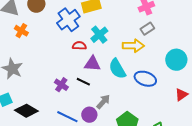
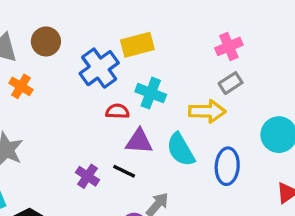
cyan cross: (99, 35) -> (151, 93), turned -30
blue ellipse: (145, 79) -> (227, 166), turned 75

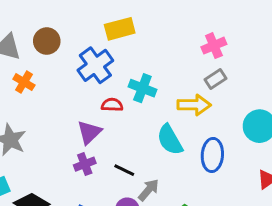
yellow rectangle: (137, 45) -> (120, 29), moved
purple triangle: (139, 141) -> (89, 132), moved, turned -48
black line: (124, 171) -> (124, 170), moved
purple cross: (88, 176) -> (85, 164), turned 35

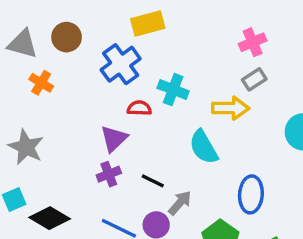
blue ellipse: (212, 155) -> (251, 194), moved

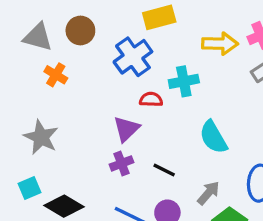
cyan cross: (173, 90) -> (184, 81), turned -32
yellow arrow: (231, 108) -> (220, 44), moved
gray arrow: (180, 203) -> (208, 193), moved

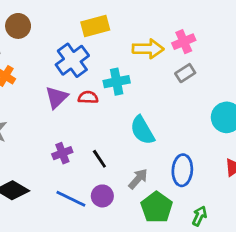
brown circle: (80, 30) -> (18, 26), moved
purple triangle: (126, 129) -> (57, 97), moved
black line: (164, 170) -> (99, 159), turned 30

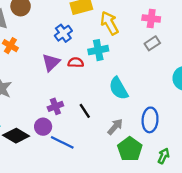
pink cross: (184, 42) -> (151, 19), turned 30
yellow arrow: (148, 49) -> (110, 23), moved, turned -120
blue cross: (72, 60) -> (63, 33), size x0.7
purple circle: (102, 196) -> (43, 127), moved

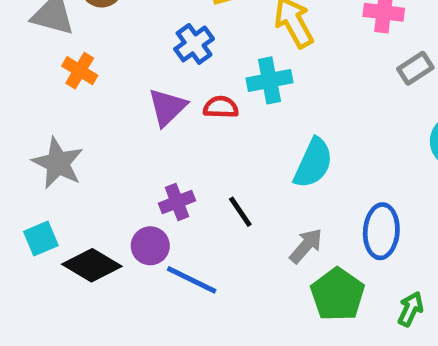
gray rectangle: (152, 43) -> (415, 68), moved
cyan semicircle: (119, 88) -> (313, 163), turned -125

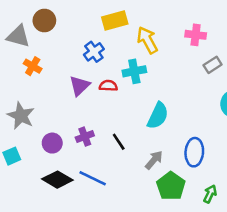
purple circle: (150, 246) -> (52, 143), moved
black diamond: (92, 265) -> (57, 180), moved

